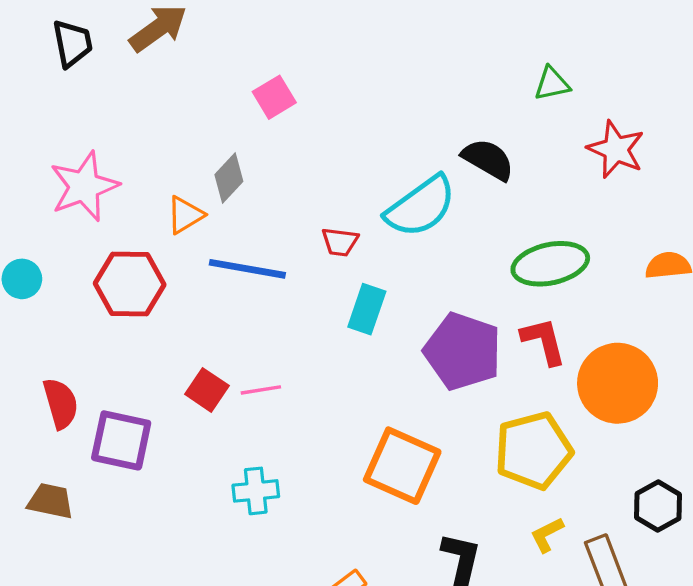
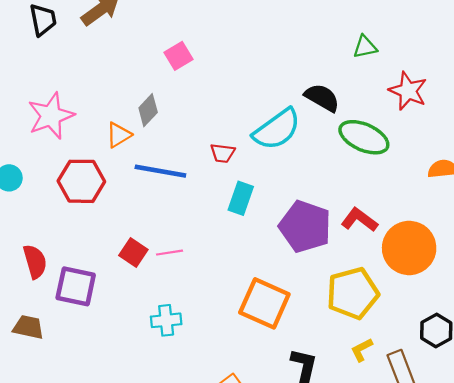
green ellipse: (550, 264) -> (364, 137), moved, turned 36
red L-shape: (544, 341) -> (359, 220), turned -39

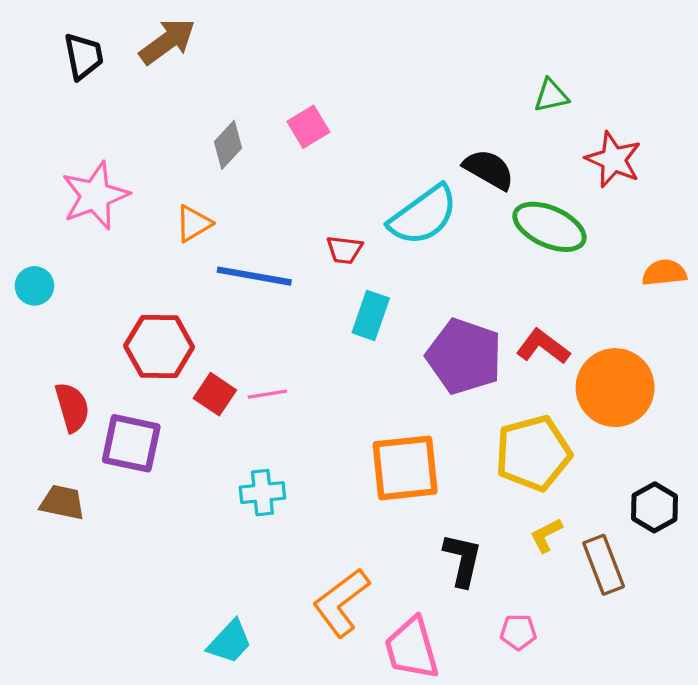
pink square: (179, 56) -> (308, 127), moved
gray diamond: (148, 110) -> (228, 145), moved
red hexagon: (81, 181) -> (159, 347), moved
orange square: (264, 303) -> (405, 468), turned -30

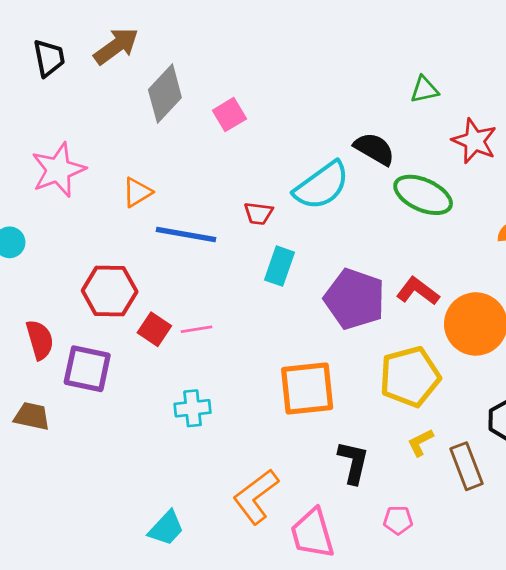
gray diamond: (228, 145) -> (165, 94), moved, size x1.5

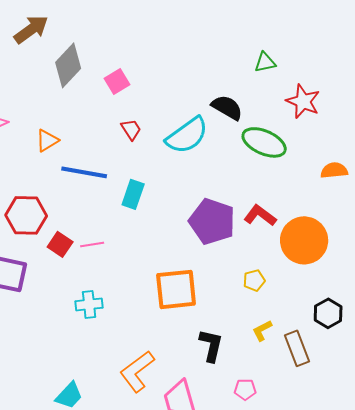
red trapezoid: (258, 213) -> (131, 129), moved, turned -130
cyan rectangle: (279, 266) -> (133, 194), moved
yellow pentagon: (410, 377) -> (254, 280), size x0.5

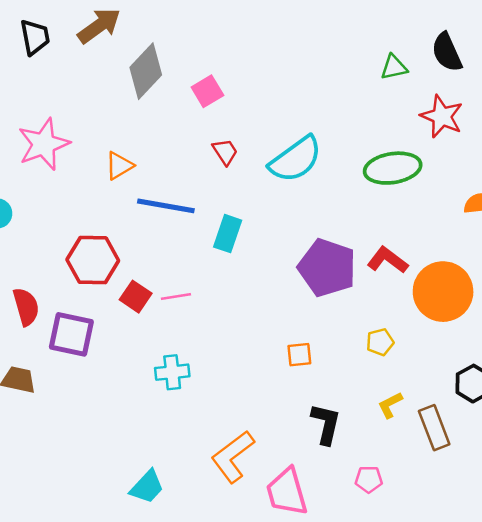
black semicircle: (227, 107) -> (447, 52), moved, turned -144
green ellipse: (264, 142) -> (393, 168), turned -33
orange square: (176, 289) -> (299, 355), moved, size x0.5

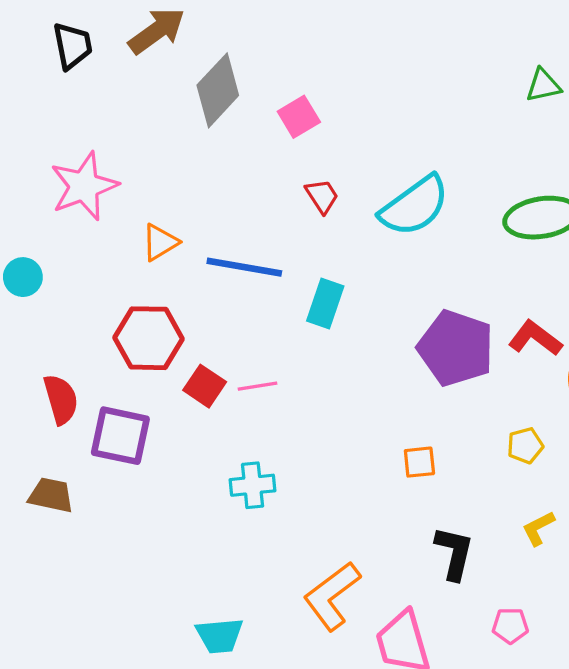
orange triangle: (119, 166) -> (160, 242), moved
cyan trapezoid: (147, 487) -> (219, 636), turned 42

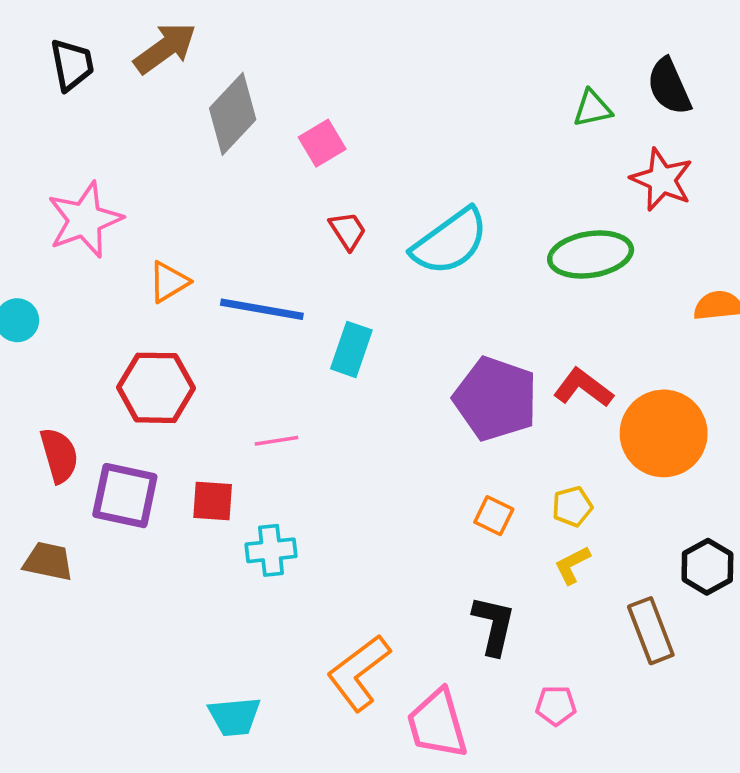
red square: (205, 386) -> (213, 501), moved, turned -30
orange square: (419, 462) -> (494, 516), moved, turned 32
yellow L-shape: (538, 528) -> (572, 565), moved

